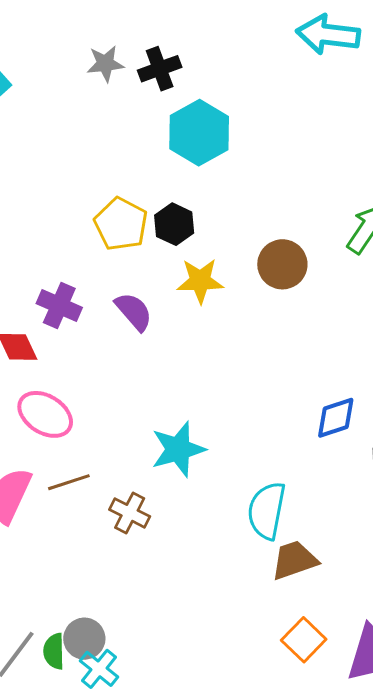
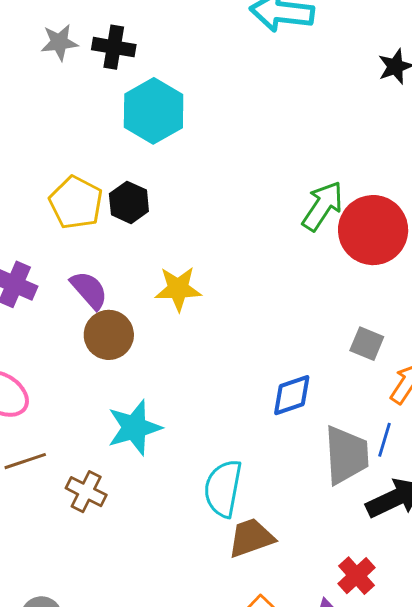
black cross: (160, 69) -> (114, 47), turned 30
brown circle: (282, 264) -> (109, 335), moved
yellow star: (200, 281) -> (178, 289), moved

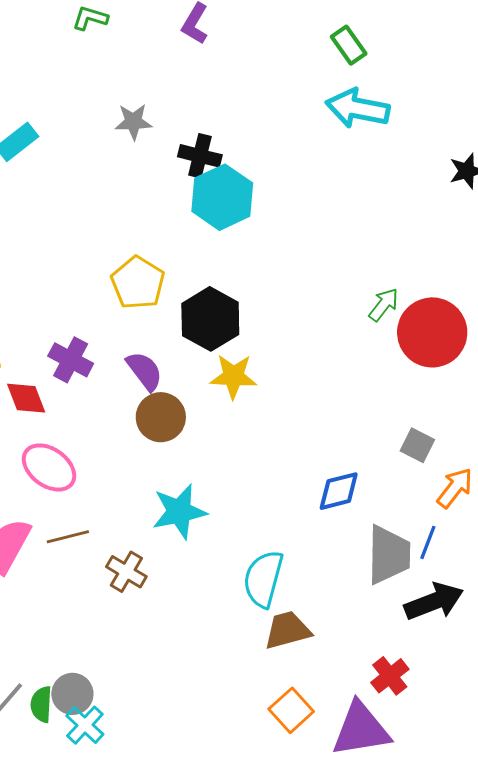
black cross: (114, 47) -> (200, 156), moved
black hexagon: (129, 202) -> (210, 319), moved, size x1.5
green arrow: (323, 206) -> (384, 305), size x0.7

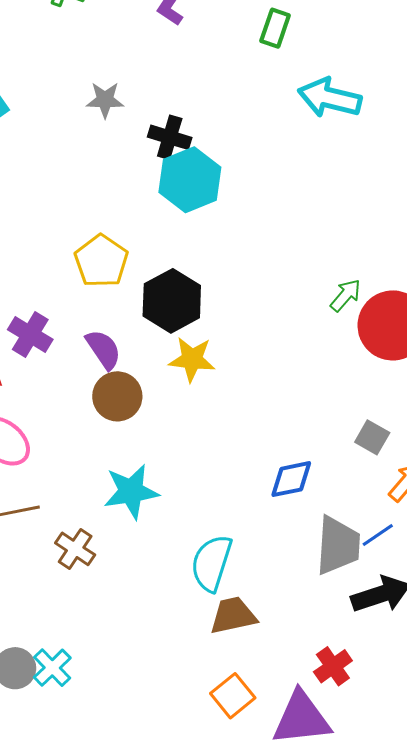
green rectangle: (349, 45) -> (275, 28), moved, turned 51
blue line: (428, 542) -> (378, 535), turned 32
cyan cross: (85, 725) -> (52, 668), moved

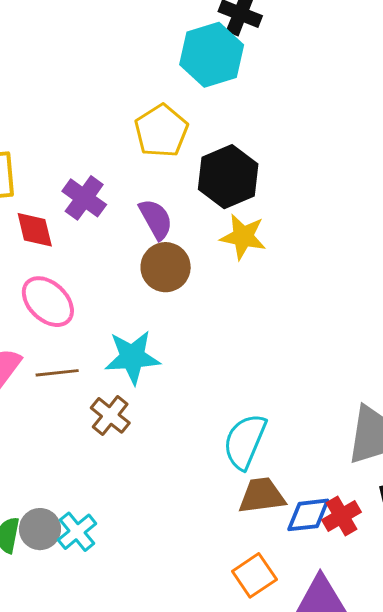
cyan hexagon: (190, 180) -> (212, 55), moved
blue diamond: (291, 479) -> (308, 515), moved
cyan star: (131, 492) -> (132, 357), moved
red cross: (333, 666) -> (342, 516), moved

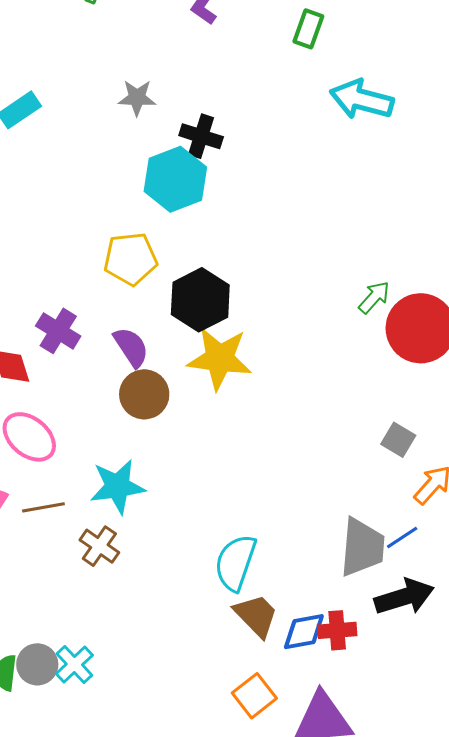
yellow pentagon: (161, 131) -> (131, 259), turned 30
yellow star: (243, 237) -> (219, 359), size x1.4
brown trapezoid: (262, 496) -> (256, 616), turned 57
red cross: (342, 516) -> (337, 630), turned 30

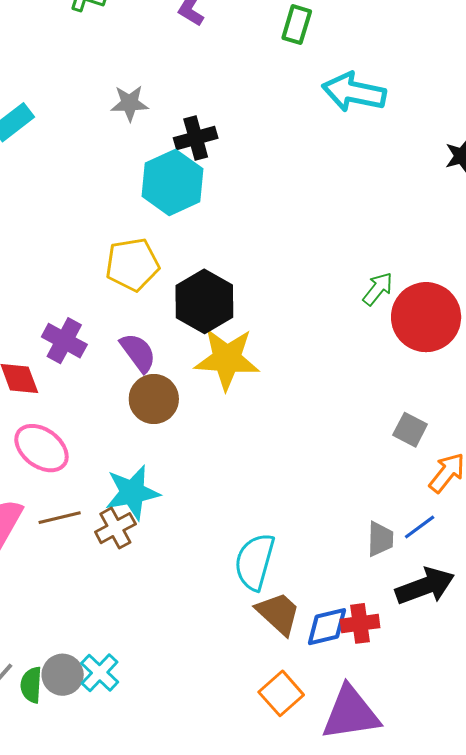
black cross: (201, 136) -> (196, 138), turned -30
brown cross: (99, 546) -> (115, 528), moved, turned 30
gray trapezoid: (362, 547) -> (380, 539), size x0.6

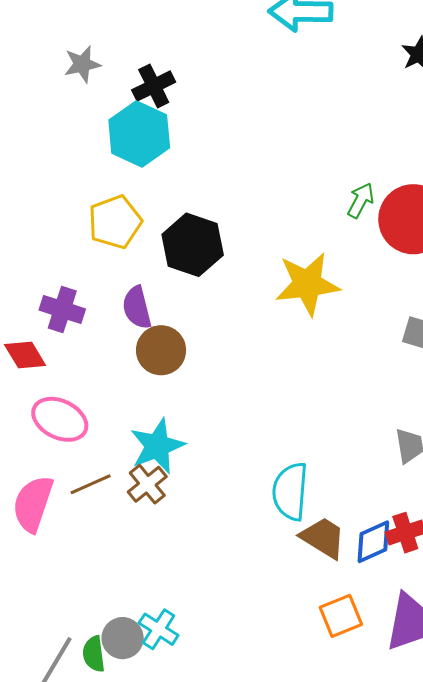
purple semicircle: (138, 353) -> (137, 308), turned -147
yellow star: (227, 359) -> (307, 284), moved
orange square: (281, 693) -> (341, 616), turned 30

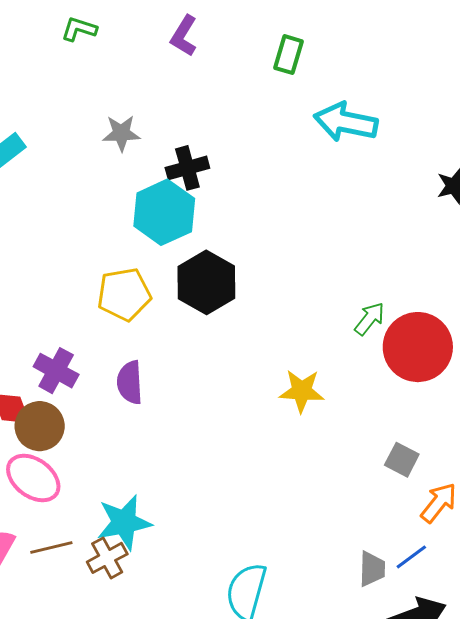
black hexagon: (193, 245) -> (206, 282), moved
yellow star: (307, 284) -> (302, 391), size x0.7
brown circle: (161, 350) -> (40, 426), moved

